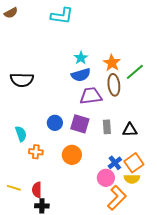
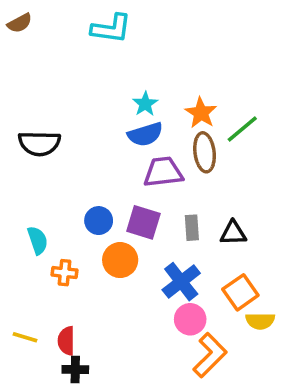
orange circle: (72, 155) -> (120, 260), moved
blue cross: (115, 163) -> (181, 282), moved, size x1.5
yellow semicircle: (132, 179) -> (260, 321), moved

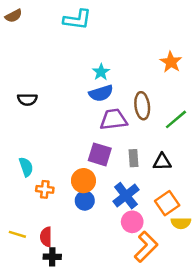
orange star: (201, 113) -> (171, 62), moved
green line: (242, 129) -> (176, 119), moved
black semicircle: (39, 143) -> (27, 99), size x0.7
blue circle: (99, 221) -> (85, 201), moved

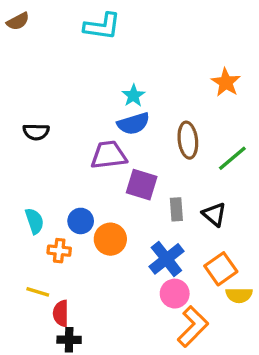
purple trapezoid: (113, 119) -> (109, 155), moved
purple square: (100, 154) -> (142, 185), moved
black triangle: (162, 162) -> (214, 214), turned 42
blue circle: (85, 201) -> (81, 221), moved
yellow line: (17, 234) -> (38, 292), moved

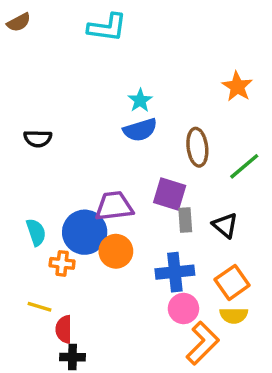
purple trapezoid: (109, 155) -> (114, 206), moved
purple square: (142, 185) -> (170, 194), moved
blue circle: (81, 221) -> (85, 232), size x1.6
blue cross: (166, 259) -> (175, 272), turned 32
yellow semicircle: (239, 295) -> (234, 315), moved

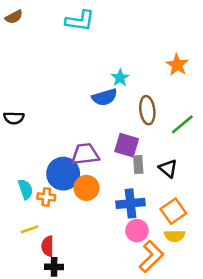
cyan star: (140, 100) -> (120, 78), moved
black semicircle: (38, 139) -> (14, 118), moved
cyan semicircle: (36, 232) -> (26, 189), moved
yellow line: (40, 307) -> (29, 229), turned -36

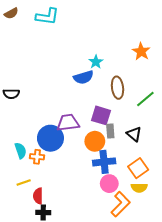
cyan L-shape: (80, 21) -> (47, 16), moved
orange circle: (86, 188) -> (95, 141), moved

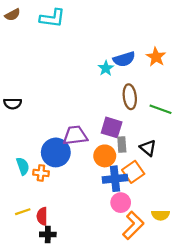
blue semicircle: (83, 77) -> (124, 59), moved
green line: (145, 99) -> (161, 109), turned 60
orange square: (138, 168) -> (133, 172), moved
yellow line: (24, 183) -> (23, 212), moved
yellow semicircle: (139, 188) -> (161, 215), moved

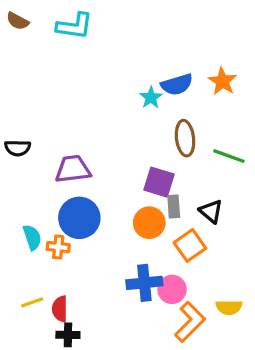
brown semicircle: (13, 15) -> (18, 21), turned 56
purple trapezoid: (75, 135) -> (73, 169), moved
blue cross: (115, 179) -> (144, 283), moved

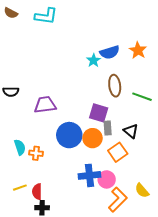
blue circle: (79, 218) -> (69, 135), moved
yellow semicircle: (229, 307) -> (142, 191), turned 49

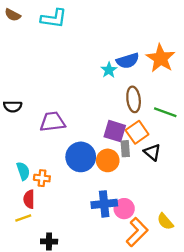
orange star: (138, 50) -> (161, 58), size x1.4
orange square: (118, 152) -> (137, 132), moved
red semicircle: (37, 192) -> (29, 199), moved

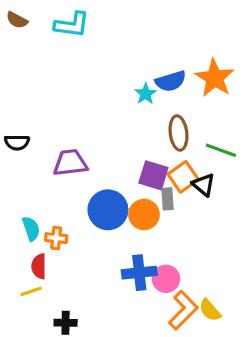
black triangle: (152, 152) -> (204, 185), moved
yellow semicircle: (165, 221) -> (210, 310), moved

